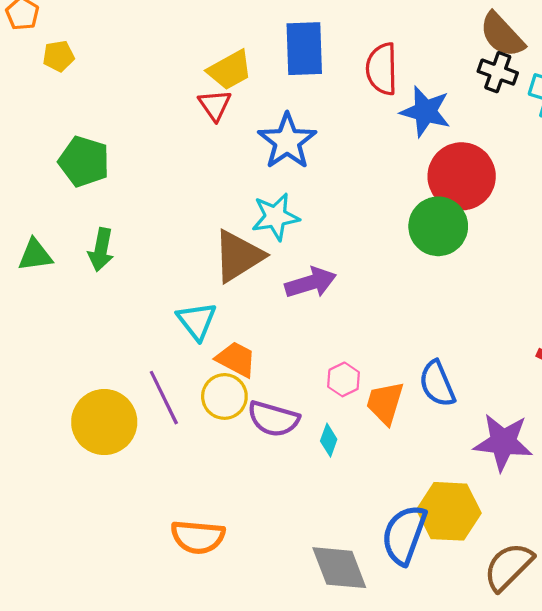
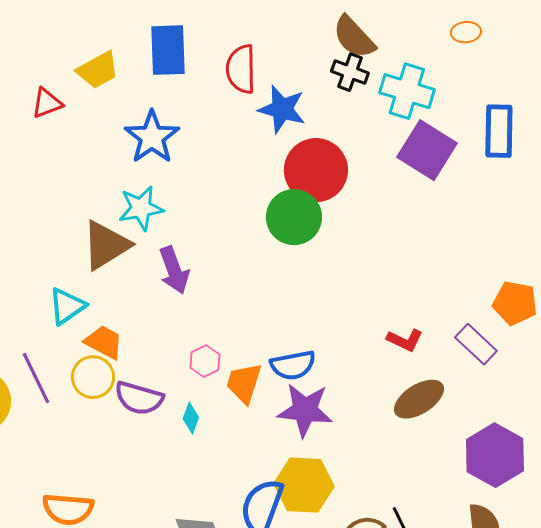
red triangle: (215, 105) -> (47, 103), moved, turned 44
purple arrow: (311, 283) -> (174, 270), turned 87
cyan triangle: (197, 321) -> (67, 306), turned 33
blue semicircle: (437, 384) -> (293, 365), turned -78
purple star: (503, 442) -> (305, 410), moved

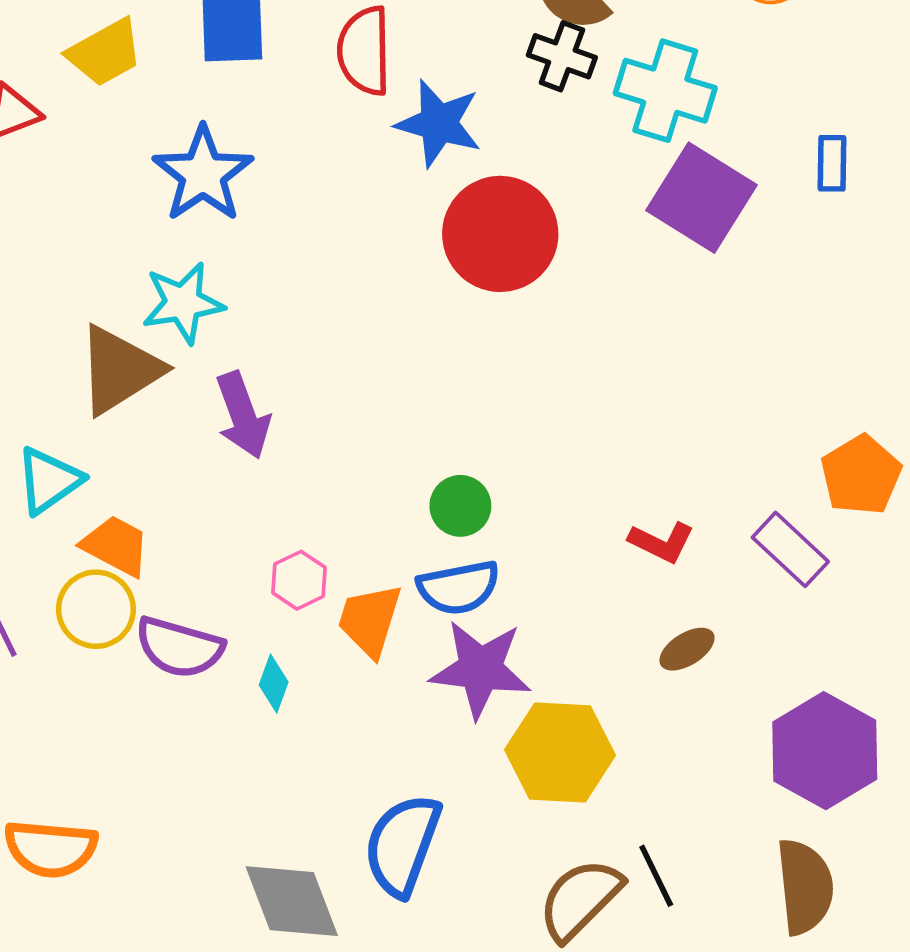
blue rectangle: (499, 131) -> (832, 163), size x0.6
green circle: (294, 217) -> (460, 506), moved, size x0.6
orange pentagon: (515, 303) -> (861, 475), turned 30
brown ellipse: (419, 399) -> (687, 649), size x0.6
yellow hexagon: (304, 485) -> (560, 752), moved

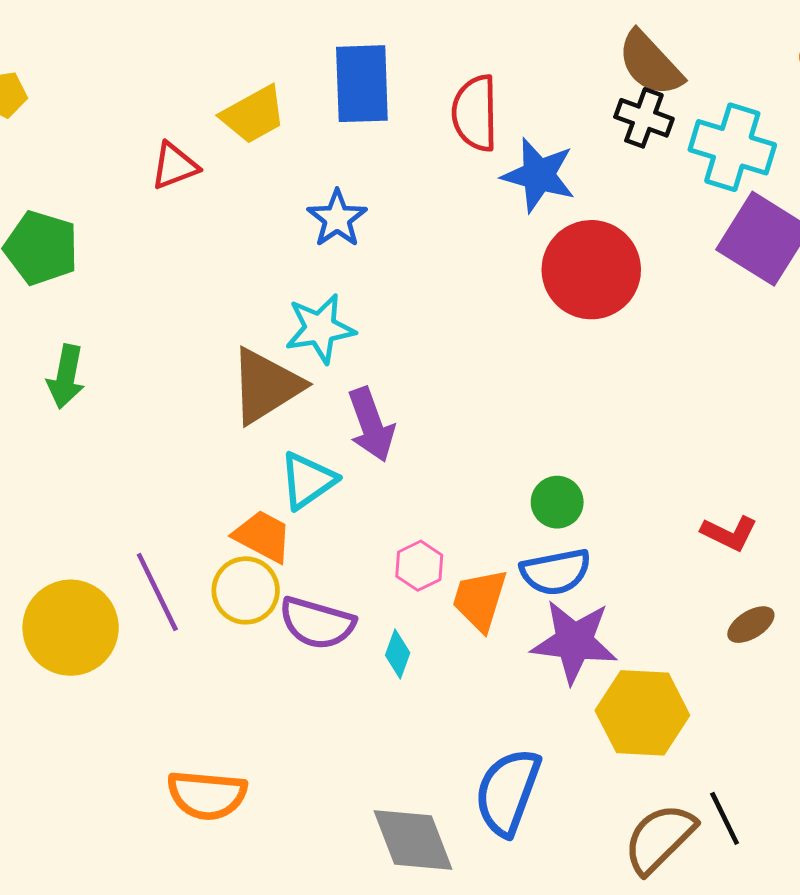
blue star: (203, 174) -> (337, 219), size x0.7
cyan triangle: (49, 480) -> (308, 480), moved

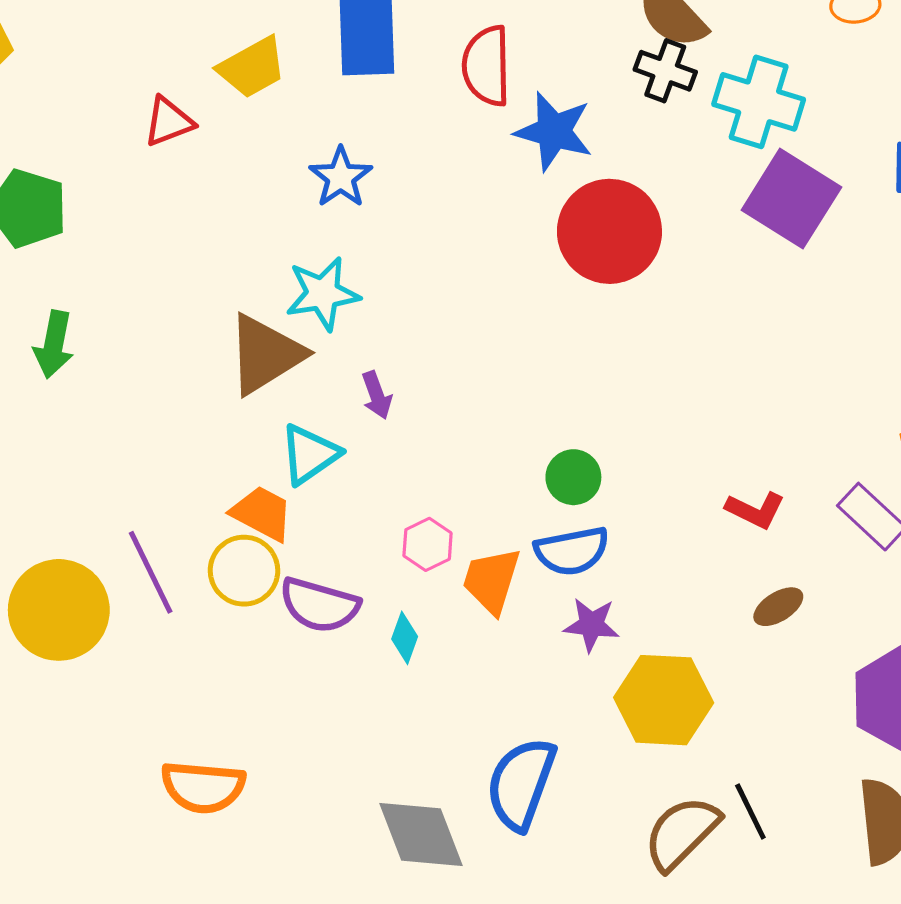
purple arrow: (371, 425) -> (377, 395), size x0.6
purple star: (574, 642) -> (591, 625), size x0.6

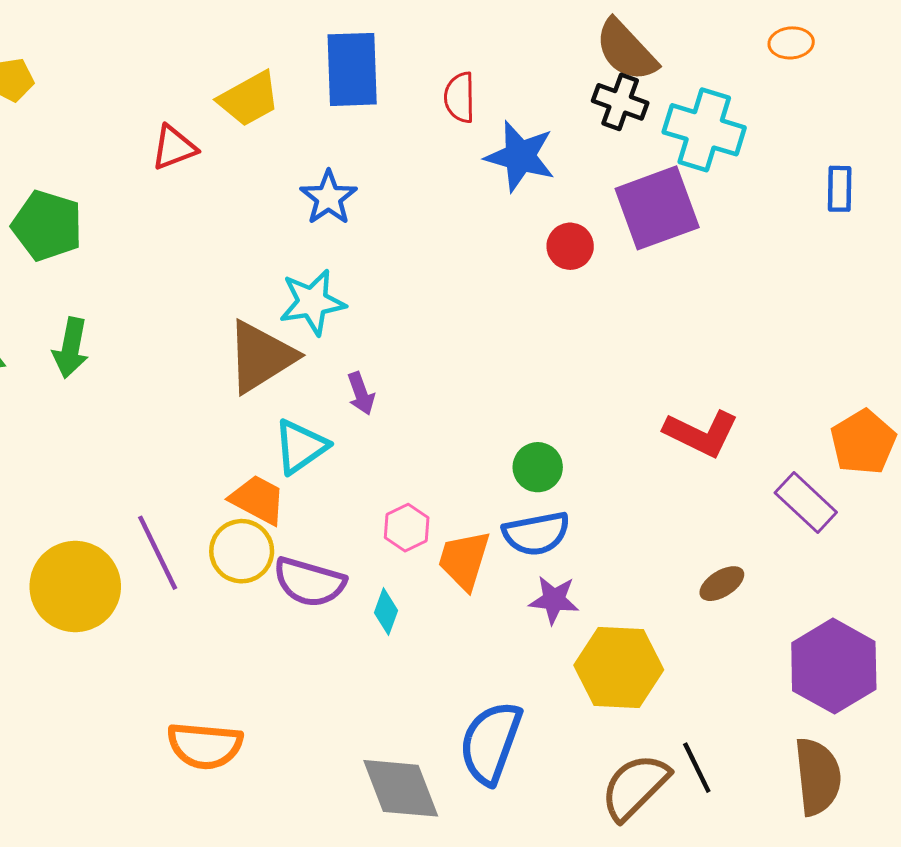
red semicircle: (487, 66) -> (460, 97), size x0.7
purple square: (791, 199) -> (657, 208), moved, turned 38
red circle: (609, 231) -> (570, 246), size x0.5
red L-shape: (755, 510) -> (701, 433), moved, size x1.4

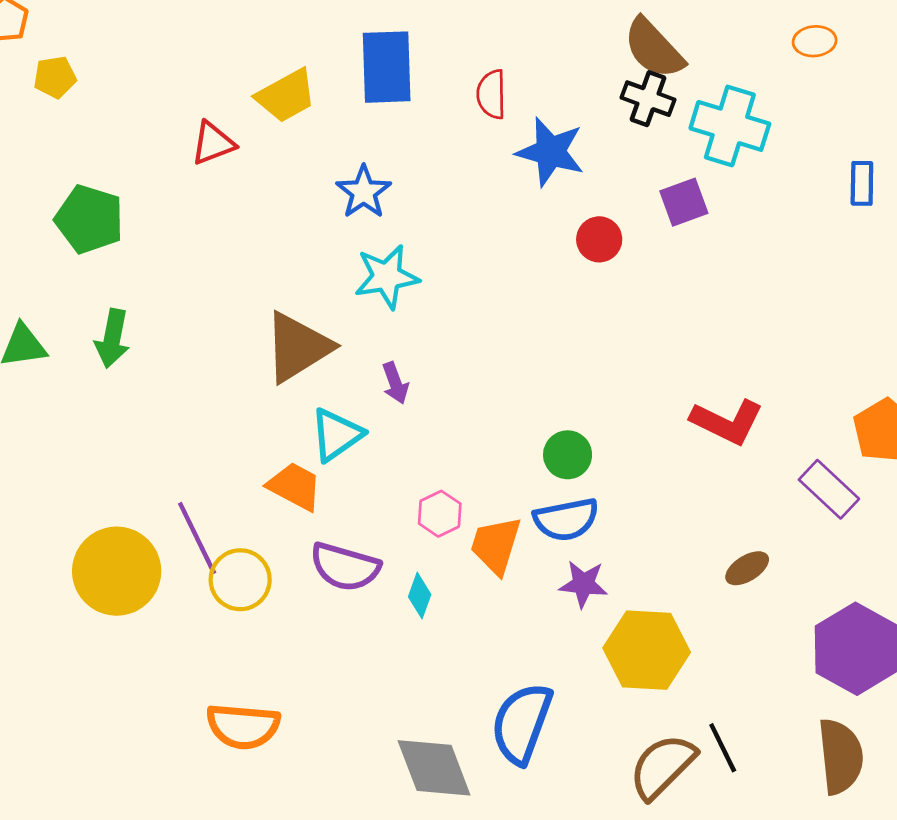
purple square: (657, 208) -> (684, 202), size x0.6
cyan star: (312, 302) -> (387, 277), moved
yellow circle: (242, 551) -> (240, 580), moved

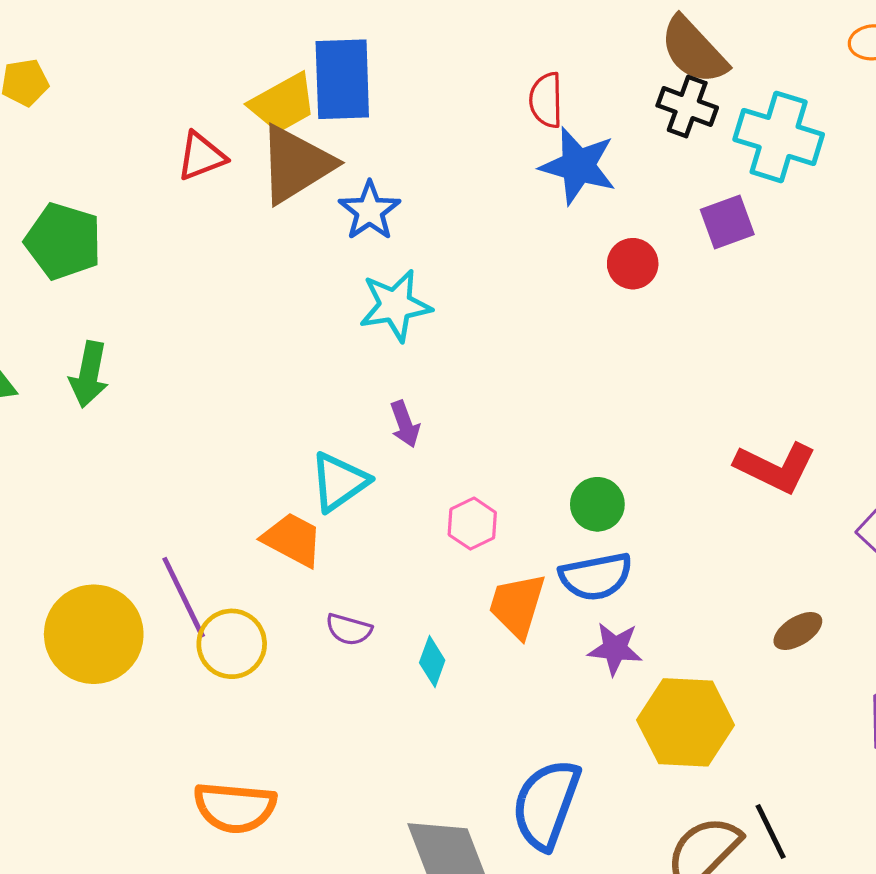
blue rectangle: (387, 67) -> (342, 79), moved
red semicircle: (491, 94) -> (546, 100), moved
brown triangle: (298, 347) -> (296, 164), moved
pink hexagon: (440, 514) -> (472, 524), moved
purple semicircle: (345, 567) -> (349, 629), size x0.6

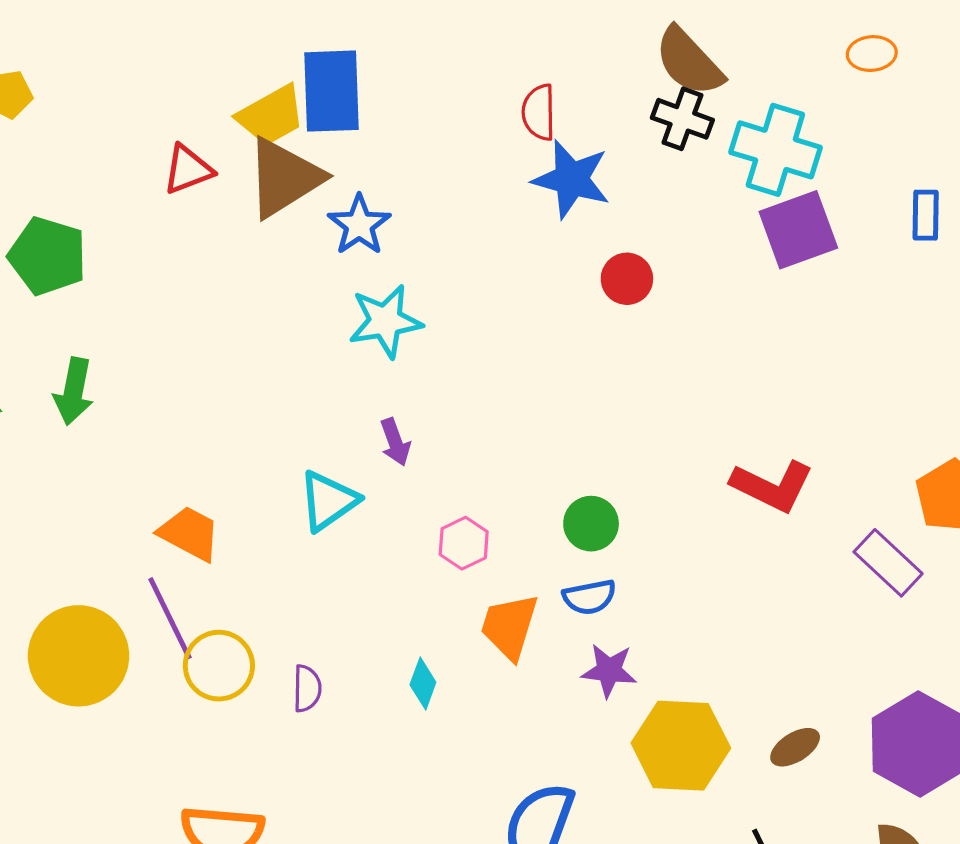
purple square: (727, 222) -> (798, 230), moved, size x1.4
orange trapezoid: (293, 540) -> (190, 533), moved
blue semicircle: (596, 576) -> (589, 597), size x0.7
purple semicircle: (349, 629) -> (307, 688), moved, turned -105
brown ellipse: (798, 631) -> (795, 747), moved

